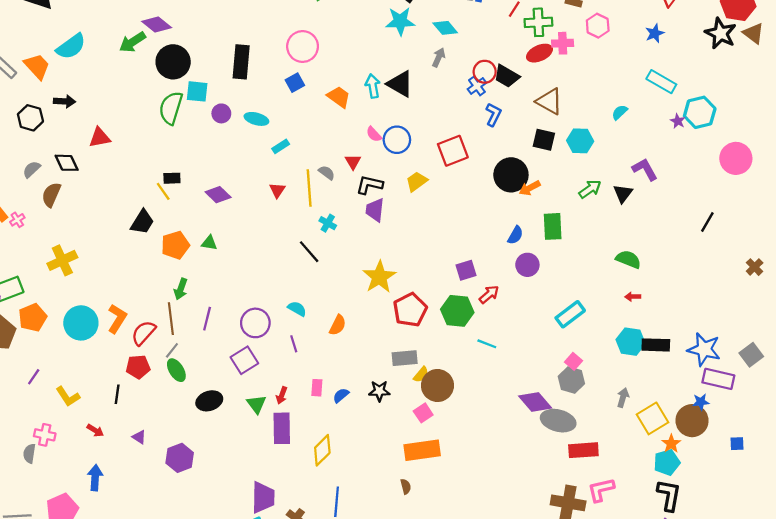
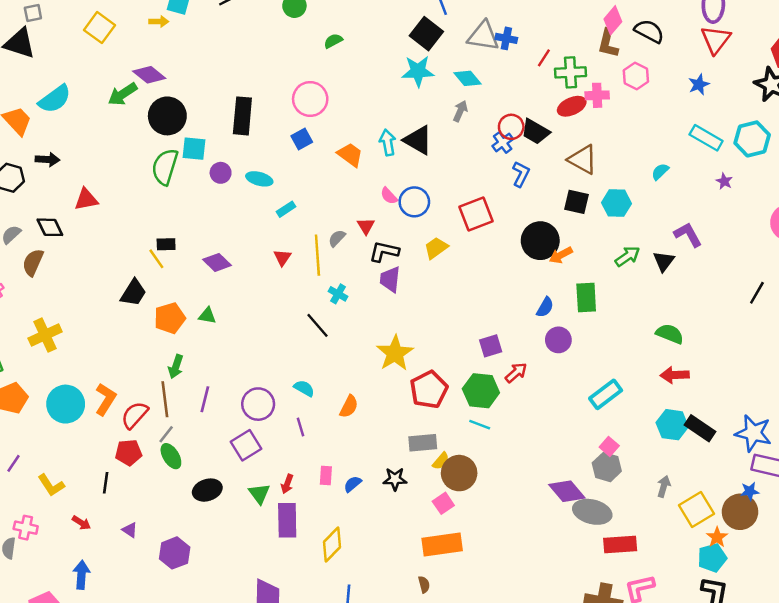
cyan hexagon: (700, 112) -> (752, 139), moved
gray semicircle: (327, 173) -> (337, 238), turned -84
red arrow: (633, 297) -> (675, 375), size x1.6
cyan line: (487, 344) -> (480, 425), moved
black rectangle: (656, 345) -> (700, 428), turned 32

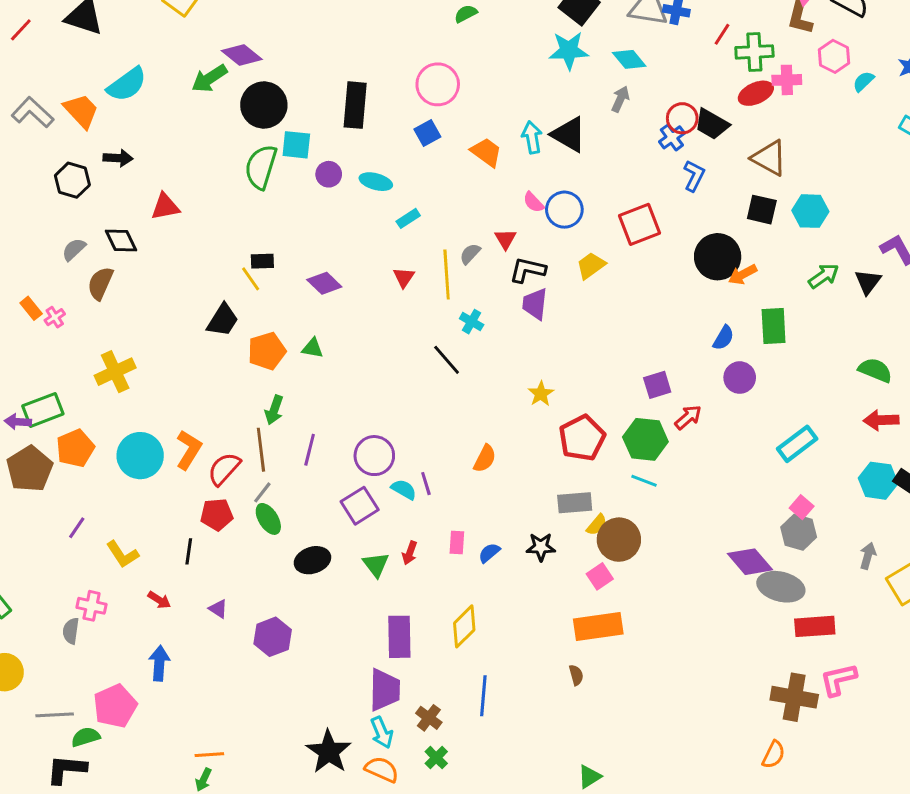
cyan semicircle: (660, 172) -> (863, 81), moved
yellow star: (395, 353) -> (541, 394), size x0.6
cyan semicircle: (304, 388) -> (404, 489), moved
purple rectangle: (287, 520) -> (399, 637), moved

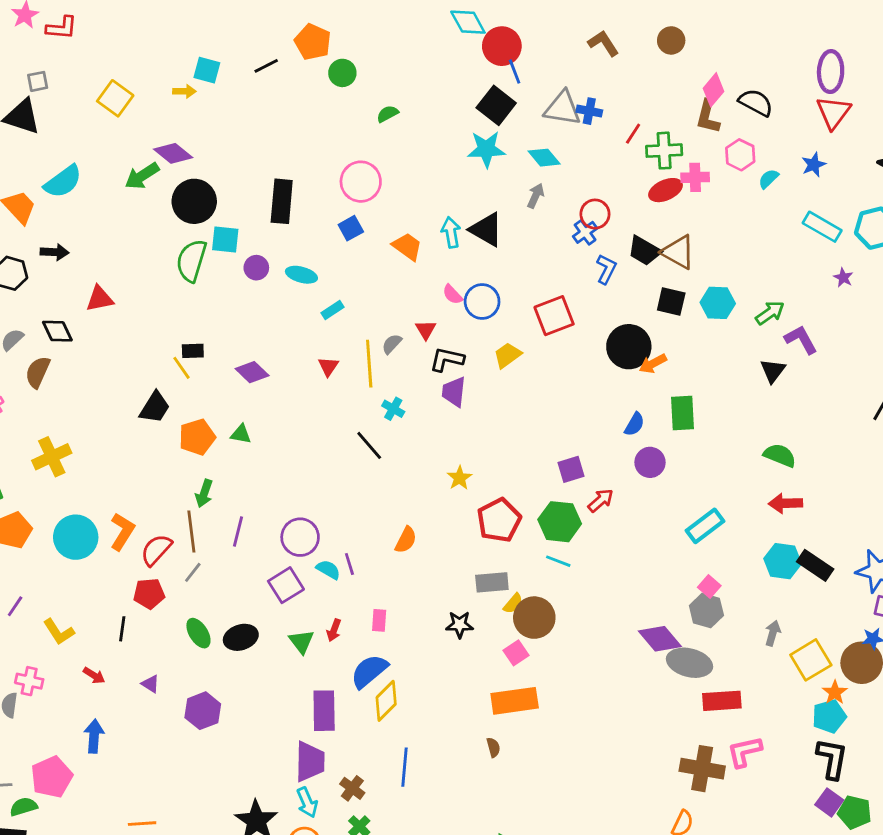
black trapezoid: (712, 124) -> (644, 251), moved
green arrow: (824, 276) -> (770, 313), moved
green ellipse: (268, 519) -> (198, 633), moved
blue semicircle: (489, 553) -> (369, 671), moved, size x1.8

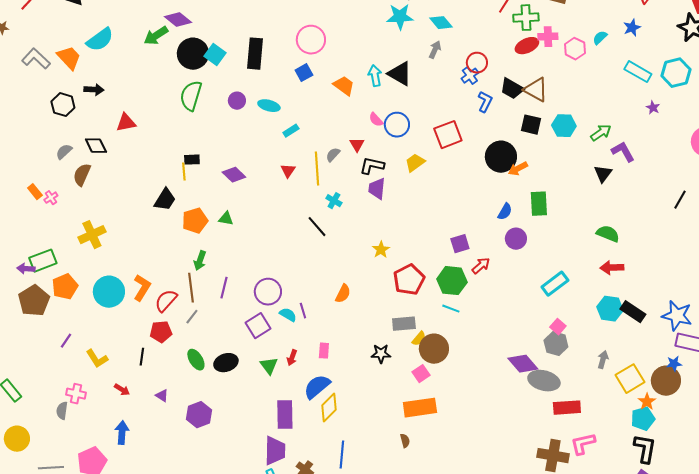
pink hexagon: (740, 155) -> (575, 49), moved
cyan square: (225, 239) -> (215, 55), moved, turned 30
yellow line: (182, 368) -> (184, 172), turned 30

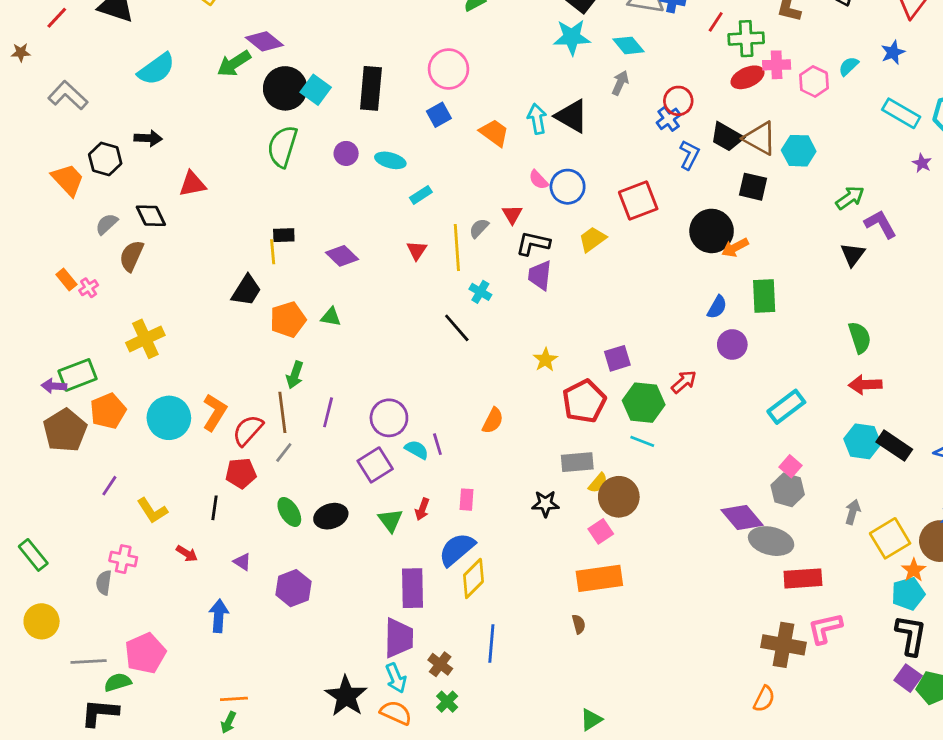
orange trapezoid: (69, 58) -> (68, 180), moved
cyan hexagon: (564, 126) -> (799, 151), moved
green semicircle: (608, 234) -> (860, 338), turned 50
purple square: (460, 244) -> (617, 358), moved
blue arrow: (122, 433) -> (219, 616), moved

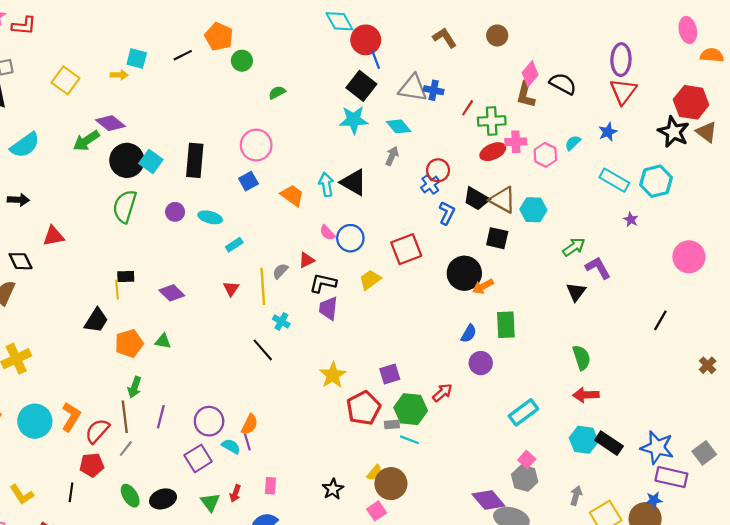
red triangle: (512, 214) -> (307, 260), turned 35
yellow star: (545, 360) -> (333, 375), size x1.4
orange semicircle: (493, 421) -> (250, 424), moved
gray rectangle: (577, 462) -> (392, 424), moved, size x0.6
black star: (545, 504) -> (333, 489), turned -30

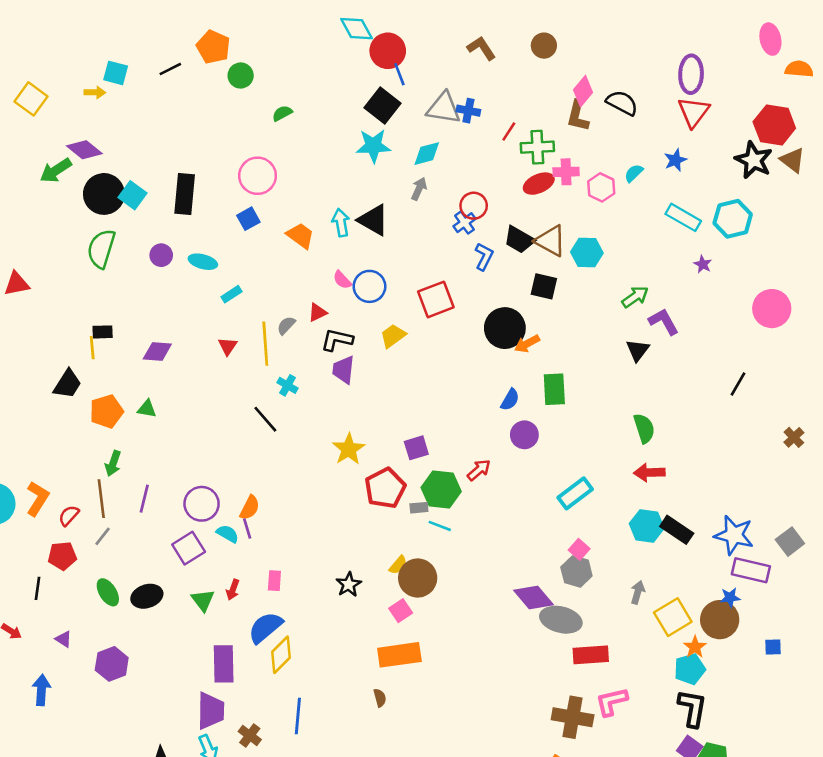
cyan diamond: (399, 126) -> (427, 154), turned -65
purple diamond: (172, 293) -> (157, 351), turned -40
red semicircle: (97, 431) -> (69, 516), size x0.7

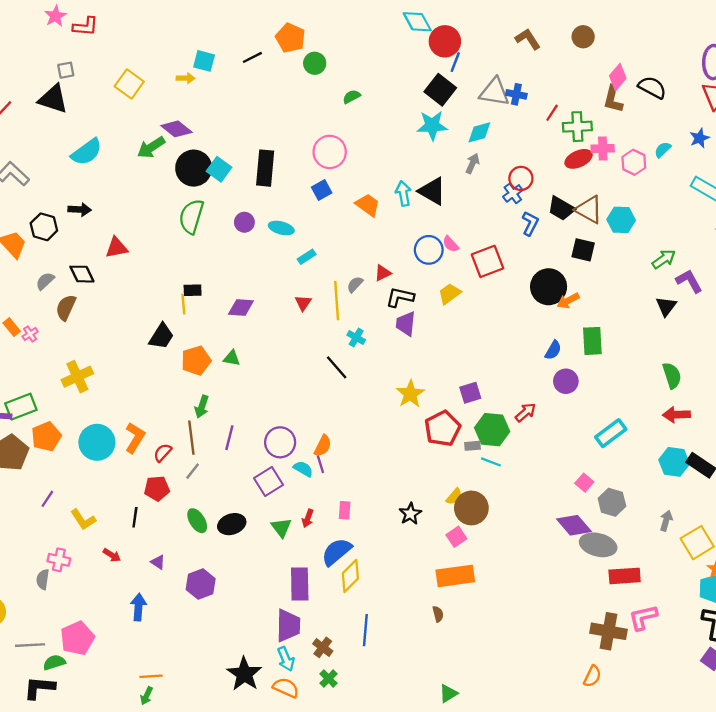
blue line: (399, 74) -> (455, 62), turned 42
pink semicircle: (342, 280) -> (451, 244), moved
pink square: (579, 549) -> (584, 483), moved

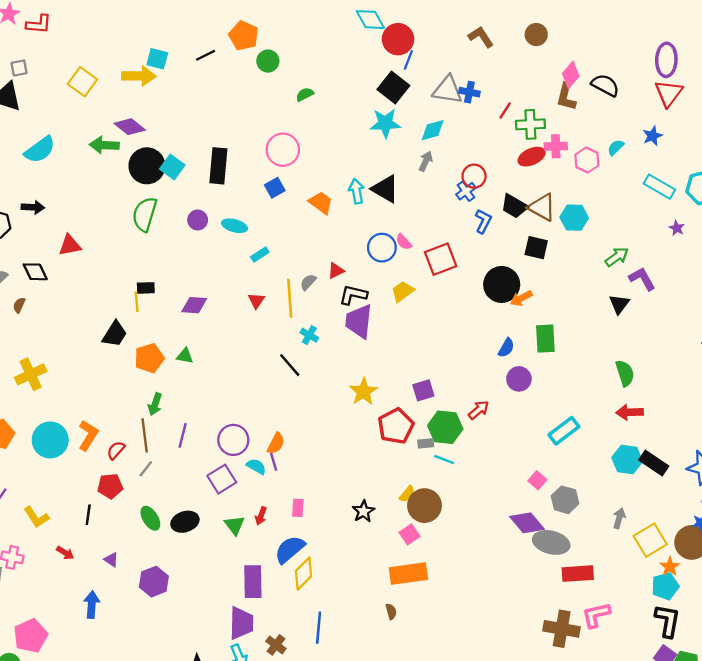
yellow arrow: (186, 78) -> (139, 76), size x1.8
green arrow: (151, 147) -> (104, 145), turned 36
brown semicircle: (66, 308) -> (19, 305), size x0.6
purple trapezoid: (406, 324) -> (359, 321), size x1.4

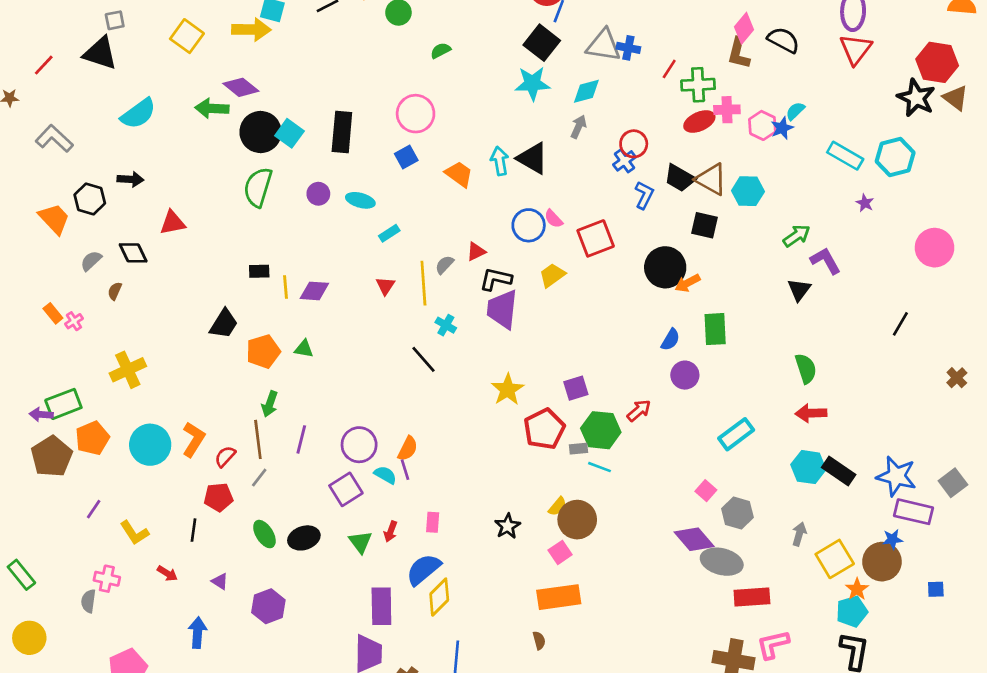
blue star: (653, 136) -> (782, 128), moved
yellow line: (137, 302) -> (285, 287), moved

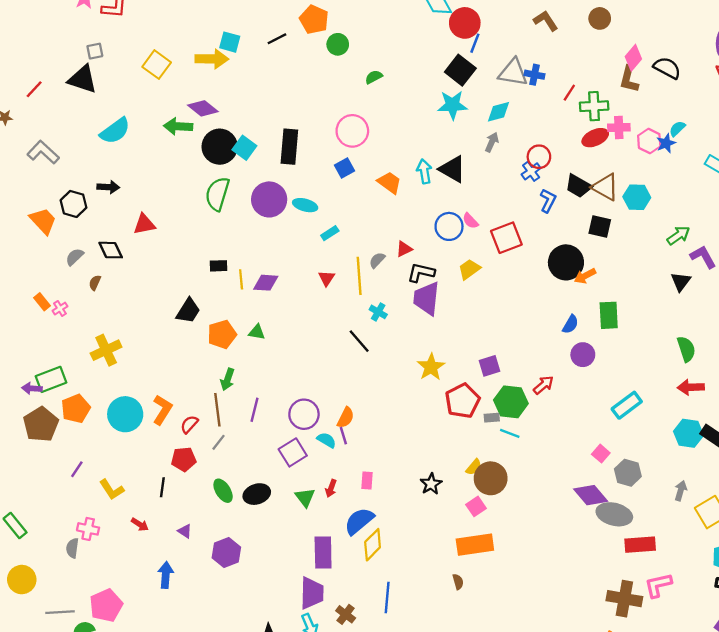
purple circle: (318, 194) -> (269, 199), size x1.8

